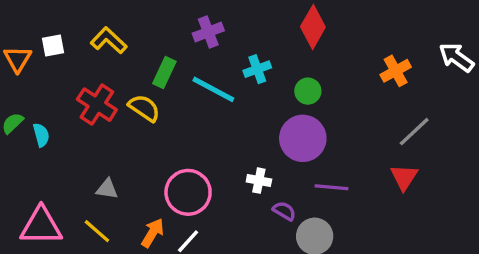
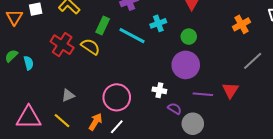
red triangle: (404, 177) -> (230, 90), moved
gray triangle: (107, 189) -> (68, 95), turned -32

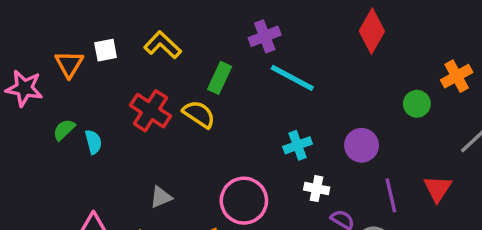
cyan cross: (158, 23) -> (298, 145), moved
cyan line: (132, 36) -> (292, 78), moved
green circle: (189, 37) -> (417, 104), moved
purple circle: (186, 65) -> (362, 145), size x0.7
purple line: (203, 94) -> (391, 195), turned 72

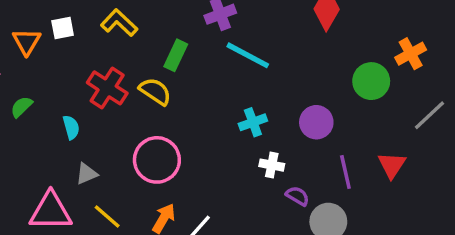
green circle: (417, 104) -> (371, 81), size x1.4
cyan semicircle: (93, 142) -> (71, 127), moved
gray triangle: (161, 197) -> (87, 174), moved
pink circle: (244, 201) -> (157, 160), moved

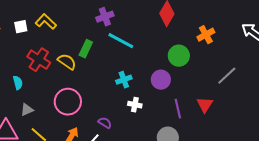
white square: (63, 28) -> (21, 27), moved
orange cross: (411, 54) -> (206, 35), moved
green rectangle: (176, 55) -> (86, 49), moved
green circle: (371, 81) -> (179, 56), moved
purple semicircle: (297, 196) -> (105, 123), moved

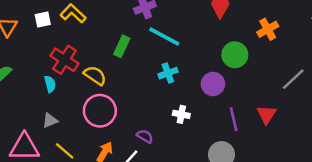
yellow semicircle: (67, 62) -> (95, 75), moved
cyan cross: (124, 80) -> (168, 73), moved
cyan semicircle: (18, 83) -> (50, 84), moved

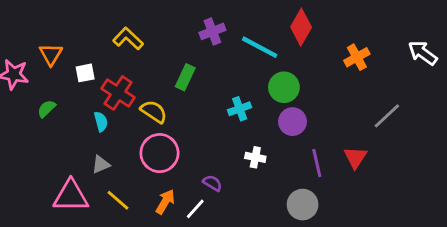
white square: (43, 20) -> (85, 73), moved
cyan line: (164, 37) -> (260, 47), moved
green circle: (235, 55) -> (284, 87), moved

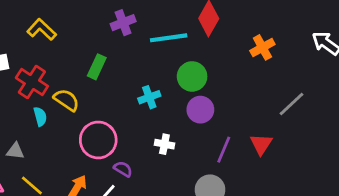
cyan line: (260, 47) -> (169, 38), turned -36
cyan semicircle: (101, 122) -> (40, 117), moved
pink circle: (159, 153) -> (98, 140), moved
purple line: (317, 163) -> (224, 150), turned 36
gray triangle: (101, 164) -> (15, 151), turned 30

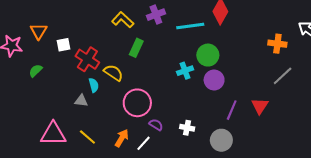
yellow L-shape: (42, 30) -> (123, 20), moved
orange cross: (262, 47) -> (277, 44), moved, turned 36
cyan cross: (149, 97) -> (185, 71), moved
white cross: (164, 144) -> (187, 128), moved
gray triangle: (15, 151) -> (81, 101), moved

